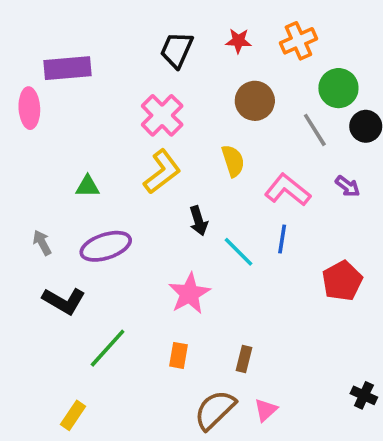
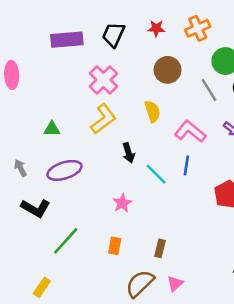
purple rectangle: (68, 68) -> (67, 40), moved
pink star: (189, 294) -> (122, 203), size x0.7

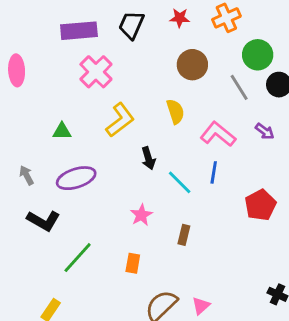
pink cross: (103, 80) -> (96, 72), moved
brown rectangle: (160, 248) -> (184, 235), moved

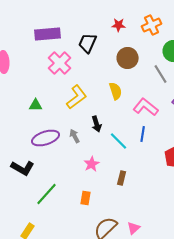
black trapezoid: (131, 25) -> (88, 43), moved
gray arrow: (27, 175) -> (75, 136), moved

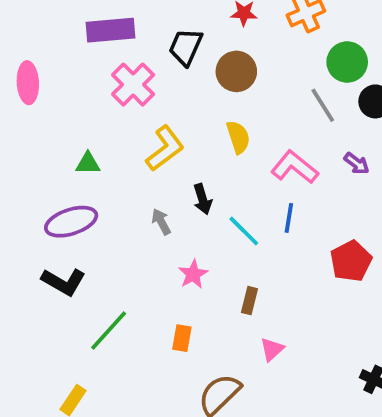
brown circle: (128, 58) -> (236, 71), moved
purple ellipse: (46, 138) -> (71, 222), moved
pink triangle: (134, 228) -> (272, 349), moved

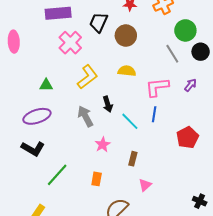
yellow semicircle: (238, 137) -> (127, 71), turned -66
purple arrow: (357, 163) -> (190, 85), turned -88
pink L-shape: (295, 167) -> (157, 87), turned -45
gray arrow: (161, 222) -> (85, 116), size x1.5

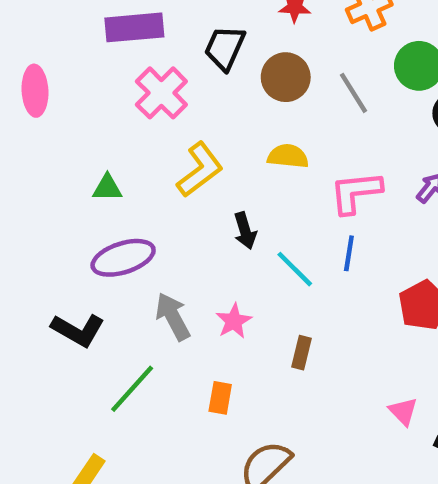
gray line: (172, 54) -> (353, 93), moved
purple ellipse: (37, 116) -> (123, 258), moved
gray arrow: (85, 116) -> (173, 317), moved
pink triangle: (145, 185) -> (403, 411), moved, turned -32

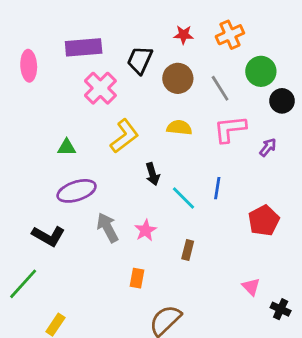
pink ellipse: (35, 91) -> (29, 66), moved
pink L-shape: (356, 192) -> (230, 129), moved
green line: (132, 389) -> (23, 284), moved

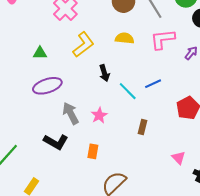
blue line: (217, 188) -> (153, 84), turned 56
black L-shape: (48, 236) -> (56, 142), moved
brown rectangle: (188, 250) -> (143, 127), moved

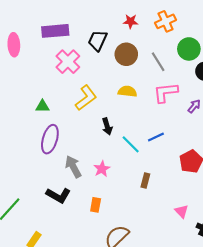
purple ellipse: (47, 86) -> (50, 139), turned -56

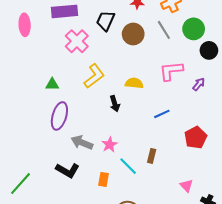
gray line: (158, 62) -> (164, 30), moved
yellow semicircle: (127, 91) -> (134, 83), moved
cyan line: (131, 144) -> (128, 166), moved
gray arrow: (73, 167) -> (82, 143), turned -40

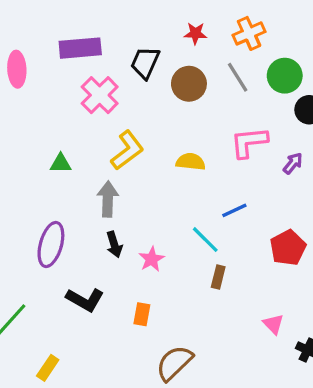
black arrow: (115, 104) -> (114, 244), moved
purple ellipse: (59, 116) -> (51, 244), moved
gray arrow: (82, 143) -> (108, 199), moved, turned 70
cyan line: (128, 166) -> (205, 240), moved

